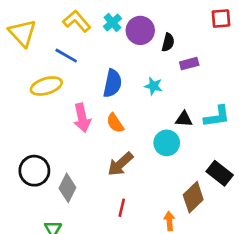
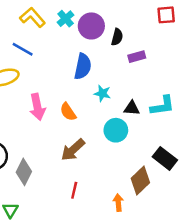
blue semicircle: (112, 83) -> (83, 66), moved
cyan star: (153, 86) -> (102, 93), moved

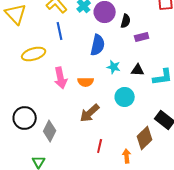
blue line: (23, 49) -> (60, 31), moved, turned 48
black triangle: (132, 108) -> (138, 70), moved
orange semicircle: (68, 112) -> (86, 82), turned -56
red line: (74, 190) -> (100, 146), moved

